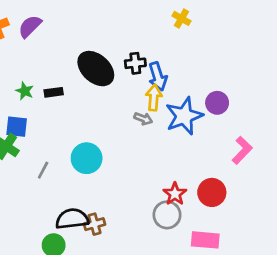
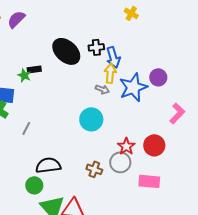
green star: (25, 91) -> (24, 75), moved
cyan circle: (87, 158) -> (91, 119), moved
brown cross: (94, 224) -> (94, 169), moved, turned 35

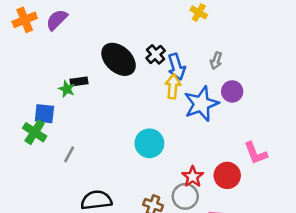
black cross: (96, 47) -> (156, 54), turned -35
gray arrow: (102, 89) -> (216, 61), moved, turned 88
pink L-shape: (177, 113) -> (256, 153), moved, turned 115

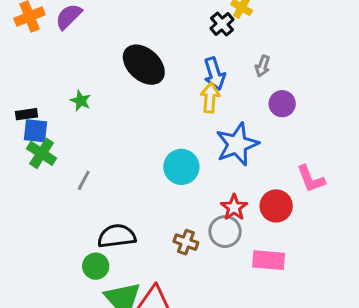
black cross: (156, 54) -> (222, 24), moved
black rectangle: (79, 82) -> (27, 114), moved
blue star: (201, 104) -> (237, 144), moved
blue square: (44, 114) -> (36, 131), moved

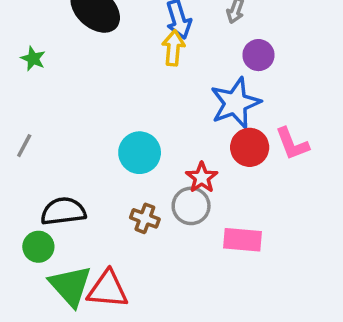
green star: (81, 101) -> (33, 59), moved
blue star: (237, 144) -> (235, 103), moved
cyan circle: (181, 167) -> (140, 153), moved
red circle: (276, 206) -> (250, 147), moved

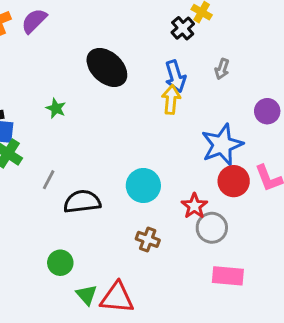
purple circle: (258, 55) -> (267, 111), moved
gray circle: (191, 206) -> (212, 228), moved
black semicircle: (63, 211) -> (82, 202), moved
pink rectangle: (243, 240) -> (228, 276), moved
green triangle: (70, 286) -> (87, 295), size x0.6

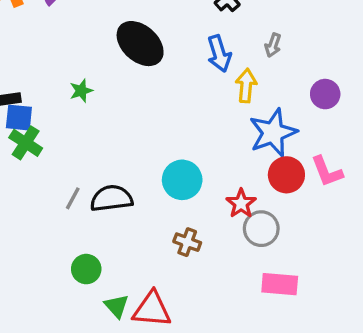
yellow arrow: (171, 100) -> (246, 86), moved
green star: (56, 108) -> (81, 91), turned 30
gray line: (49, 180) -> (73, 198), moved

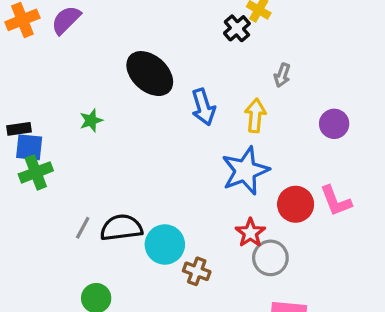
blue arrow: (219, 54) -> (203, 107), moved
blue star: (273, 133) -> (245, 171), moved
green cross: (26, 143) -> (36, 172), turned 36
cyan circle: (182, 180) -> (165, 244), moved

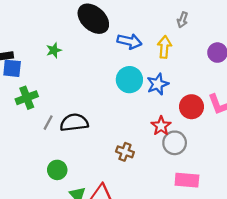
blue arrow: (203, 107) -> (129, 41), turned -60
blue star: (245, 171) -> (158, 84), size x0.7
green cross: (36, 172) -> (27, 98), moved
cyan circle: (165, 244) -> (129, 80), moved

